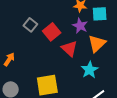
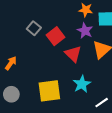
cyan star: (90, 70) -> (82, 84), moved

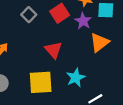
red square: (56, 36) -> (60, 13), moved
red triangle: (73, 54) -> (53, 50), moved

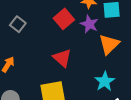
gray square: (29, 15) -> (18, 24), moved
cyan star: (76, 78) -> (105, 81), moved

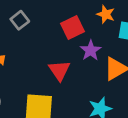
purple star: (89, 24) -> (91, 50), moved

